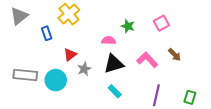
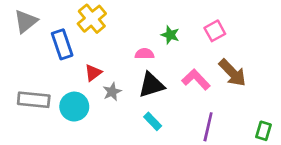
blue rectangle: (47, 33) -> (62, 44), size x1.5
brown arrow: (175, 55) -> (232, 73), size x1.6
green rectangle: (190, 97) -> (263, 131), moved

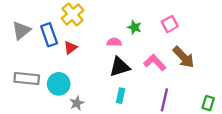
gray triangle: (26, 21) -> (21, 30), moved
red triangle: (93, 73) -> (70, 48), moved
gray star: (112, 92) -> (77, 103), moved
cyan rectangle: (153, 121) -> (121, 96), turned 56

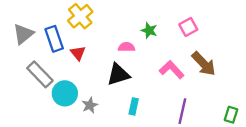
red triangle: (70, 48) -> (78, 53), turned -32
black triangle: (120, 67) -> (118, 74), moved
gray rectangle: (27, 79) -> (40, 74), moved, turned 40
gray star: (77, 103) -> (90, 105), moved

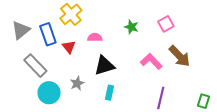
pink semicircle: (127, 47) -> (95, 37), moved
cyan circle: (65, 93) -> (49, 93), moved
gray star: (90, 105) -> (77, 83), moved
cyan rectangle: (134, 106) -> (110, 93), moved

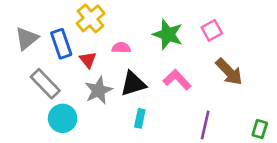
green star: (131, 27) -> (168, 34), size x1.6
pink L-shape: (151, 61) -> (177, 80), moved
gray star: (77, 83) -> (99, 90), moved, size x1.5

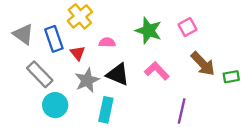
gray triangle: (27, 38) -> (23, 34), turned -45
black triangle: (133, 84) -> (118, 74), turned 40
cyan rectangle: (140, 118) -> (106, 110), moved, size x1.5
green rectangle: (260, 129) -> (231, 77), moved, turned 63

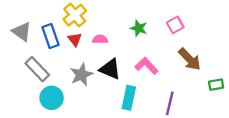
green star: (149, 31) -> (139, 28), size x0.7
red triangle: (78, 53) -> (75, 39), moved
green rectangle: (231, 77) -> (216, 85), moved
cyan rectangle: (106, 110) -> (129, 98), moved

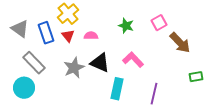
brown arrow: (190, 59) -> (180, 43), moved
cyan circle: (52, 98) -> (24, 88), moved

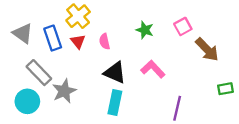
pink semicircle: (91, 36) -> (105, 41), turned -104
gray star: (74, 68) -> (64, 91), moved
cyan rectangle: (117, 89) -> (115, 103), moved

